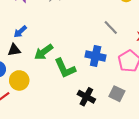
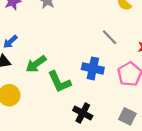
gray square: (117, 94) -> (127, 116), moved

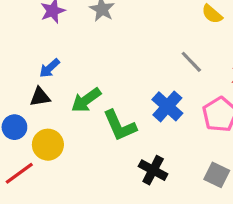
blue cross: (93, 68) -> (167, 106), turned 30

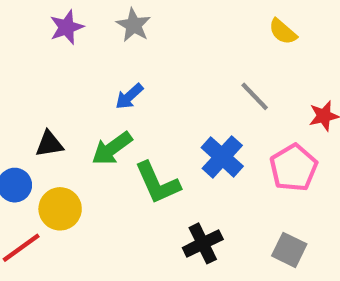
blue arrow: (49, 68) -> (129, 96), moved
black cross: (153, 170) -> (203, 243), turned 36

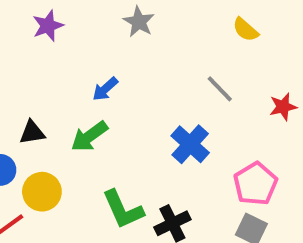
gray star: (134, 25) -> (139, 22), moved
pink pentagon: (294, 168) -> (255, 184), moved
green L-shape: (157, 183) -> (123, 209), moved

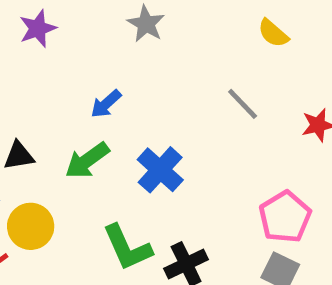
blue cross: (190, 144) -> (160, 170), moved

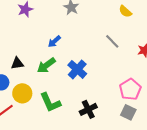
green L-shape: (127, 248) -> (50, 102), moved

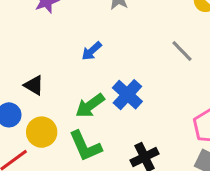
black triangle: (17, 63) -> (34, 85), turned 40
green arrow: (46, 65) -> (90, 106), moved

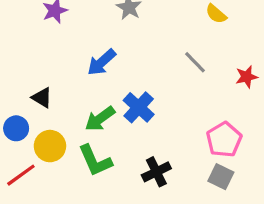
blue arrow: (92, 51) -> (102, 62), size x1.4

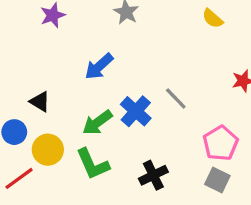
gray line: (195, 62) -> (176, 98), moved

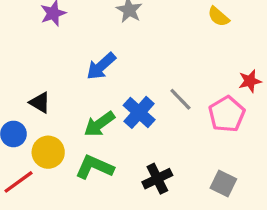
pink pentagon: (221, 143) -> (227, 114), moved
green L-shape: (93, 164) -> (94, 167), turned 138

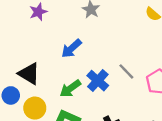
black triangle: (40, 103) -> (29, 74), size x1.5

